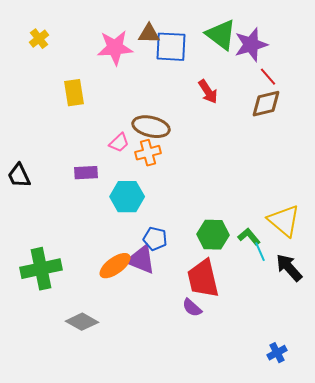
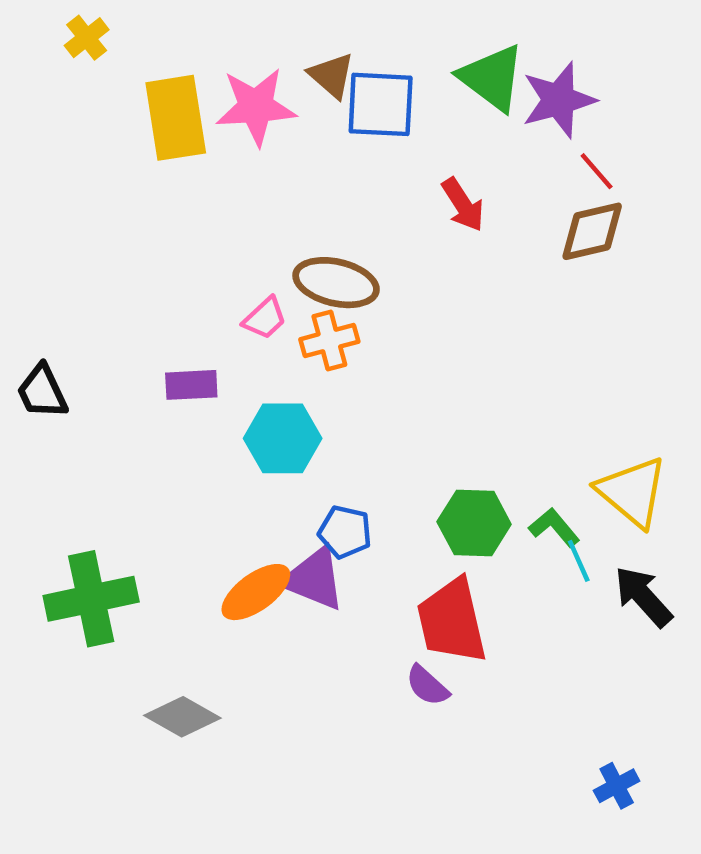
brown triangle: (149, 34) -> (332, 75), turned 40
yellow cross: (39, 39) -> (87, 38), moved
yellow rectangle: (74, 93) -> (176, 118), moved, size x1.4

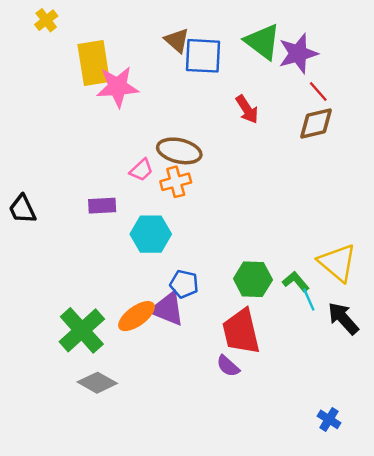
pink star: (256, 107) -> (117, 87), moved
green cross: (91, 599) -> (82, 330), moved, turned -30
blue cross: (617, 786) -> (329, 419), turned -30

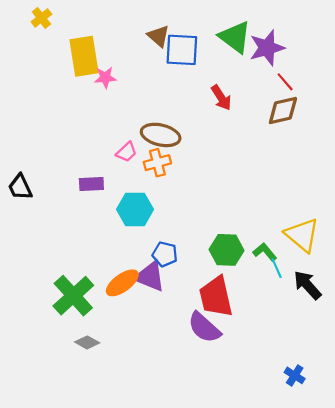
pink star: (117, 87) -> (105, 78), size x0.6
purple semicircle: (228, 366) -> (204, 328), size x1.6
gray diamond: (97, 383) -> (87, 342), size x0.7

